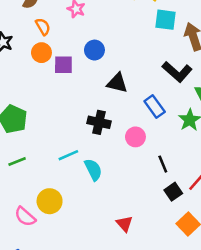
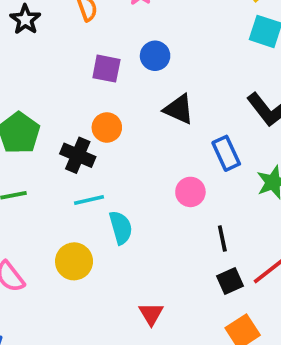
orange circle: (41, 53) -> (107, 127), moved
black cross: (99, 122) -> (78, 155), moved
yellow circle: (50, 201) -> (74, 261), moved

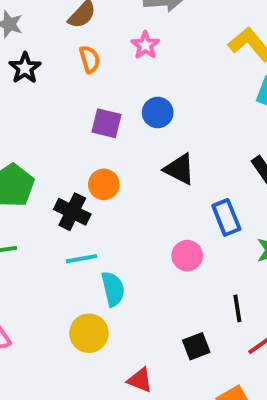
black line: (222, 239) -> (237, 308), moved
yellow circle: (74, 261) -> (89, 333), moved
black square: (230, 281) -> (196, 346), moved
red triangle: (151, 314) -> (140, 380), turned -40

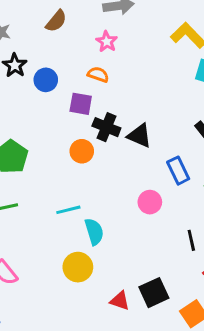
orange semicircle: (90, 59) -> (98, 75), moved, turned -50
blue circle: (158, 113) -> (46, 80), moved
black cross: (72, 212) -> (106, 127), moved
black square: (196, 346) -> (154, 293), moved, size x1.4

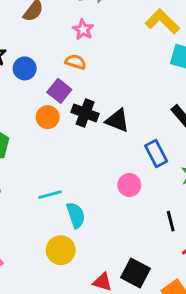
purple square: (81, 104) -> (59, 91), turned 30
orange circle: (82, 151) -> (48, 117), moved
black square: (154, 293) -> (136, 273), turned -36

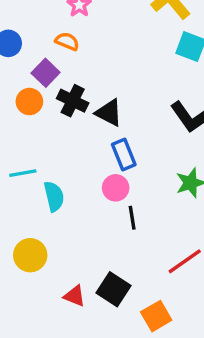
blue rectangle: (156, 153) -> (124, 154), moved
cyan line: (50, 195) -> (23, 173), moved
cyan semicircle: (76, 215) -> (54, 196), moved
black line: (171, 221) -> (132, 218), moved

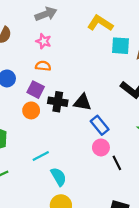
cyan semicircle: (54, 196) -> (59, 177), moved

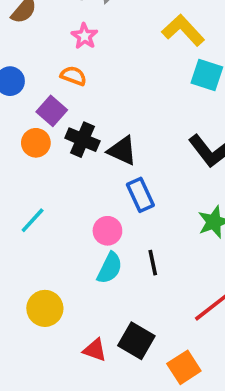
pink circle: (101, 147) -> (107, 231), moved
cyan line: (41, 156) -> (33, 220), turned -35
cyan semicircle: (59, 177) -> (110, 268), moved, turned 42

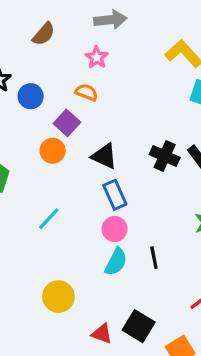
black cross: (82, 140) -> (165, 156), moved
black triangle: (122, 151) -> (104, 156), moved
blue rectangle: (140, 195) -> (115, 195), moved

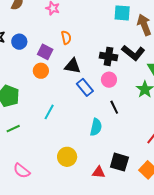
orange semicircle: (86, 92) -> (66, 38), moved, turned 72
pink circle: (115, 229) -> (109, 80), moved
black line: (154, 258) -> (114, 107), moved

